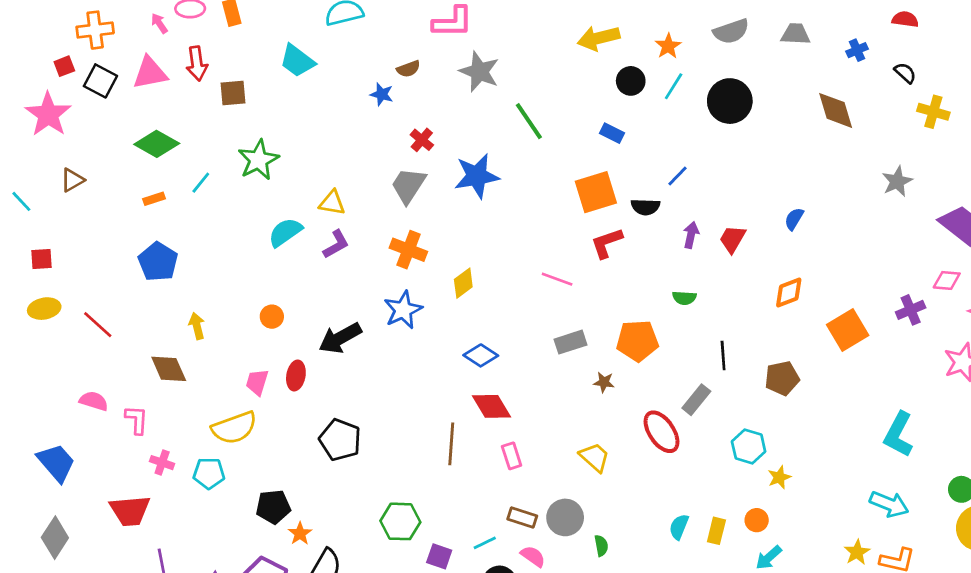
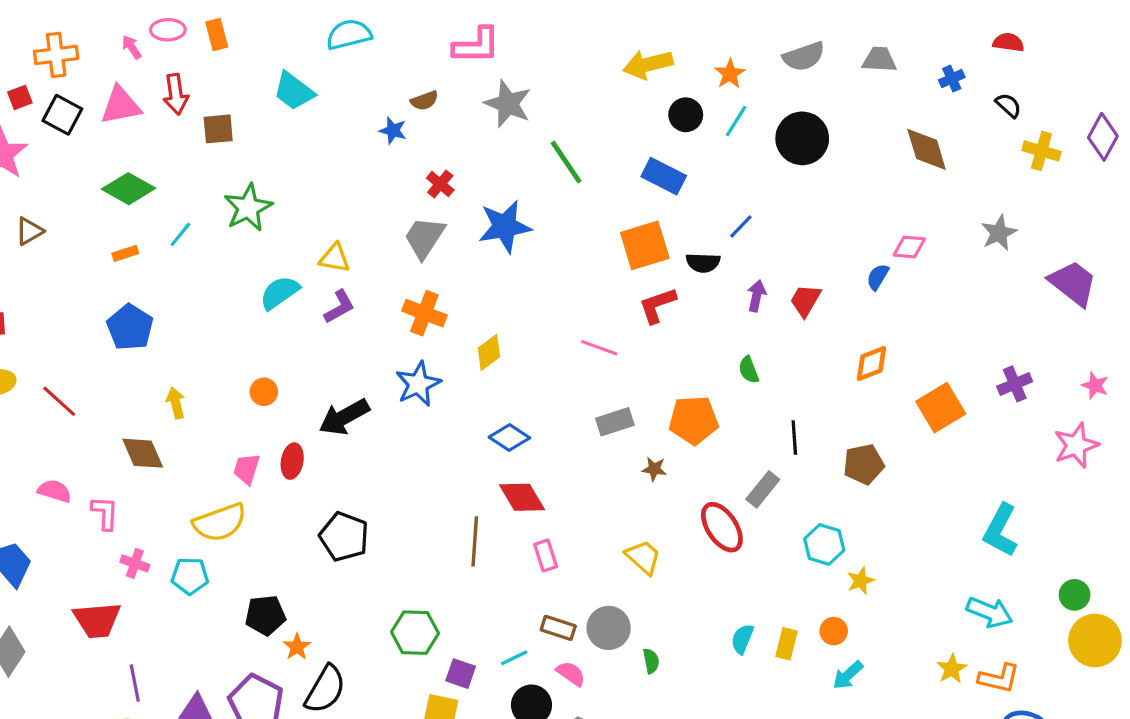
blue rectangle: (612, 133) -> (664, 176), size x1.5
pink diamond: (947, 280) -> (909, 247), moved
green semicircle: (684, 298) -> (749, 370), turned 65

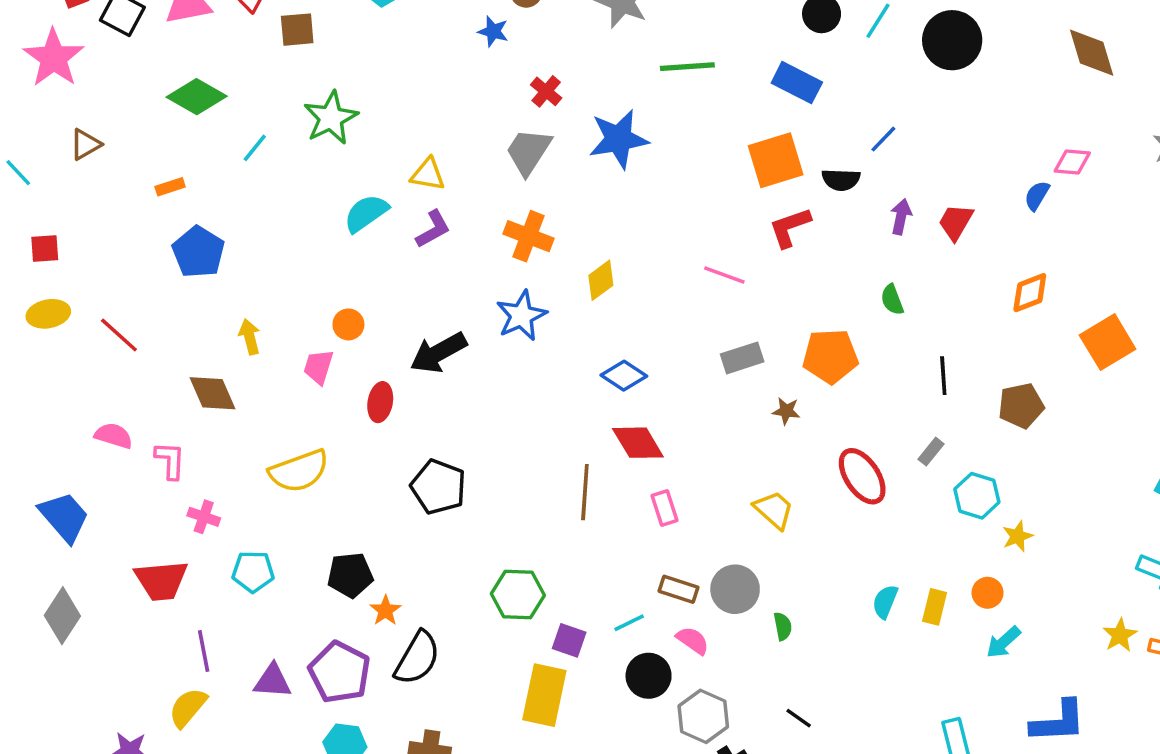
green line: (566, 162) -> (687, 67), turned -60
orange rectangle: (125, 253) -> (170, 187), moved
pink trapezoid: (247, 469) -> (318, 367), moved
gray rectangle: (763, 489) -> (931, 452), moved, size x0.7
cyan pentagon: (190, 576) -> (253, 572), moved

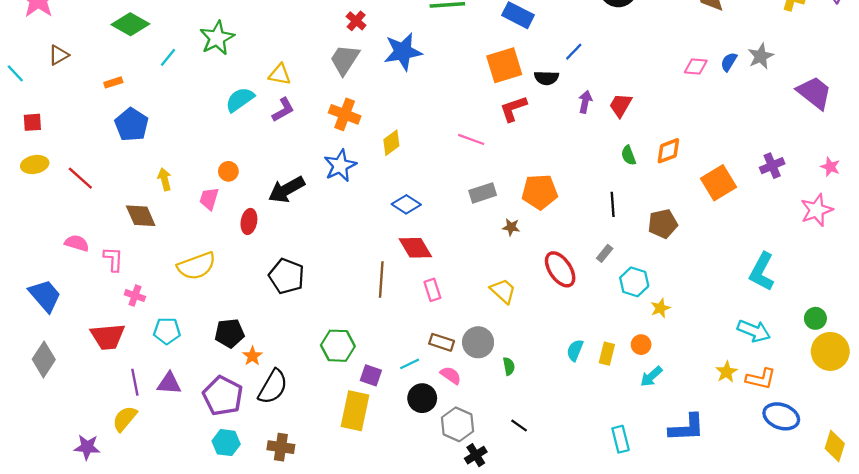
blue semicircle: (1037, 196) -> (729, 62), moved
green semicircle: (892, 300) -> (628, 155), moved
purple triangle: (273, 681) -> (169, 383), moved

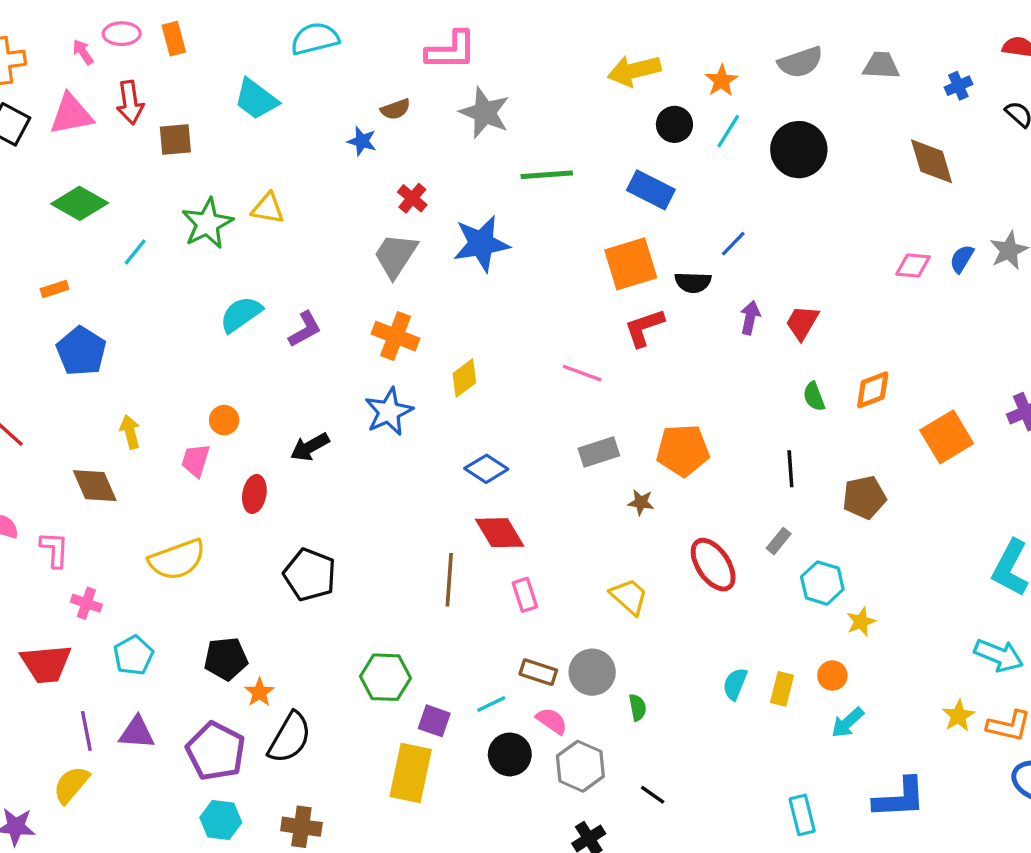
yellow triangle: (280, 74) -> (268, 208), moved
black arrow: (287, 190) -> (310, 447), size x0.7
cyan pentagon: (167, 331) -> (133, 655), turned -30
gray hexagon: (458, 424) -> (580, 766), moved

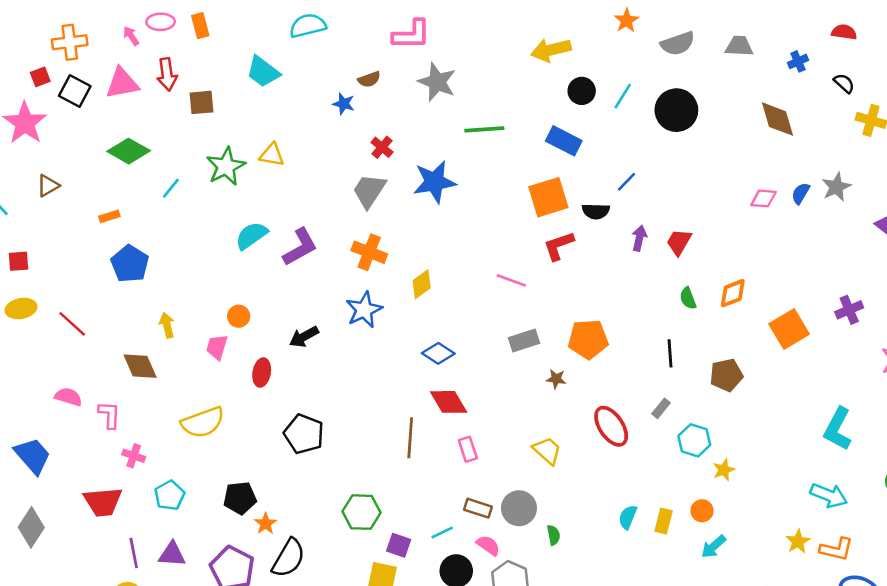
orange star: (722, 81) -> (626, 21), moved
purple L-shape: (305, 329) -> (300, 247), size x1.4

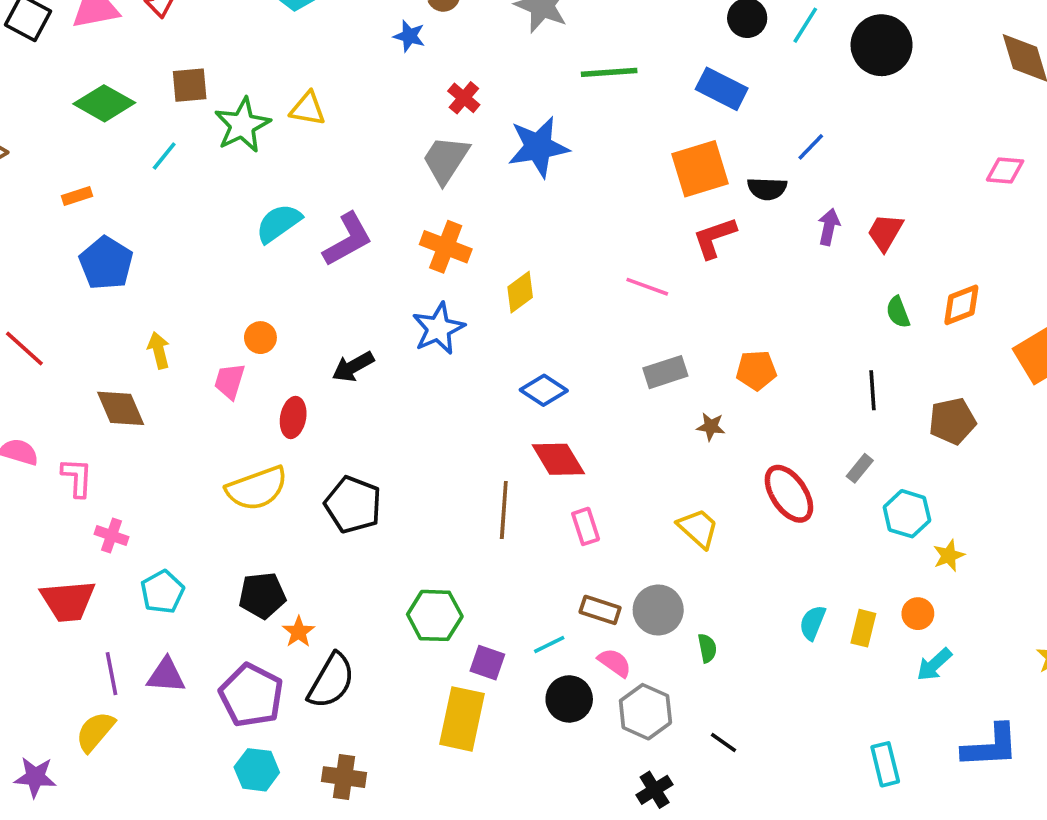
brown square: (202, 102) -> (190, 85), moved
orange pentagon: (588, 339) -> (756, 370), size x0.7
yellow semicircle: (203, 422) -> (257, 488), moved

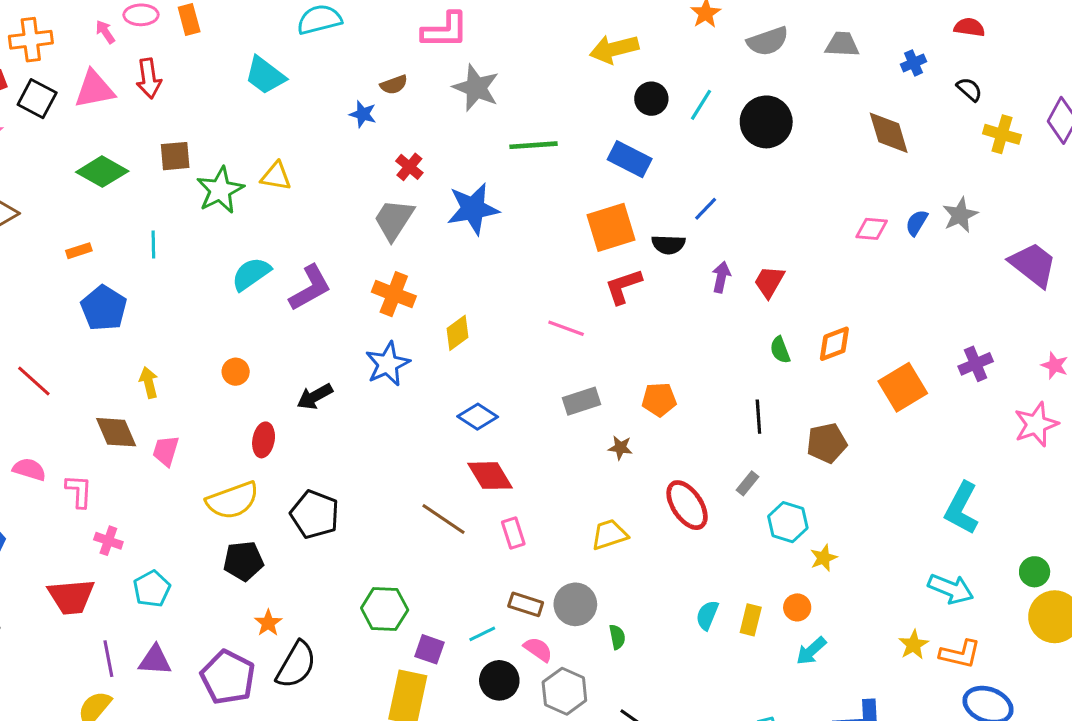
cyan line: (164, 156) -> (153, 244), moved, turned -40
pink trapezoid: (230, 381) -> (166, 451), moved
brown line: (504, 510) -> (443, 519), turned -60
yellow trapezoid: (698, 528) -> (609, 535), turned -60
black pentagon: (262, 595) -> (243, 561), moved

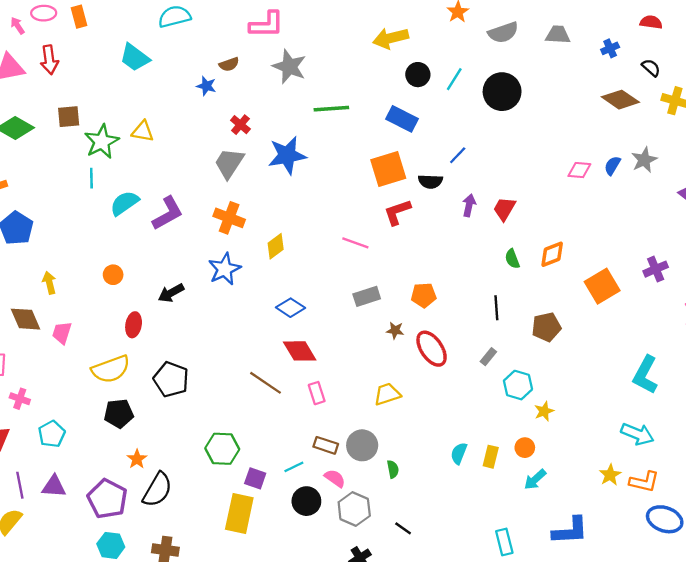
brown diamond: (889, 133) -> (620, 100), moved, turned -39
cyan line: (153, 244) -> (91, 178), moved
red ellipse: (687, 505) -> (432, 349), moved

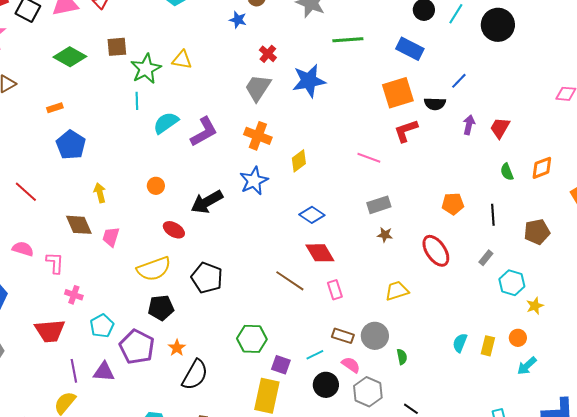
black arrow: (171, 293) -> (207, 202), size x1.4
orange pentagon: (424, 295) -> (453, 204), moved
red ellipse: (134, 325) -> (174, 230), turned -70
brown star: (395, 330) -> (385, 235), moved
purple pentagon: (107, 499) -> (137, 347), moved

